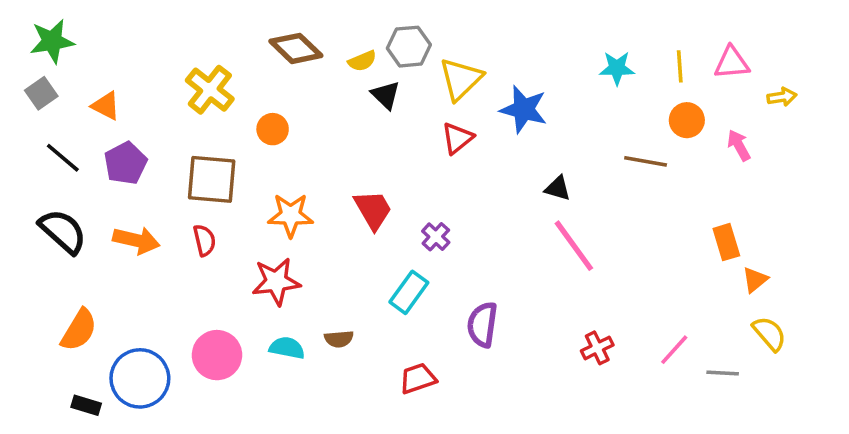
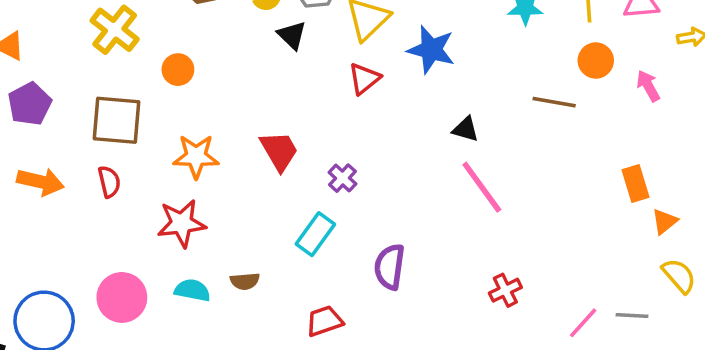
pink line: (674, 350) -> (583, 323), moved

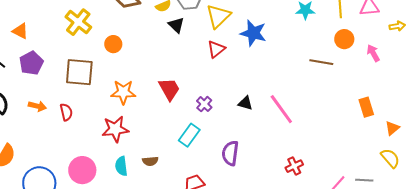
black triangle: (466, 129) -> (245, 103), moved
orange arrow: (40, 182) -> (37, 106), size x0.7
red semicircle: (109, 182) -> (66, 112), moved
orange triangle: (664, 221) -> (392, 128), moved
cyan semicircle: (192, 290) -> (121, 166), turned -108

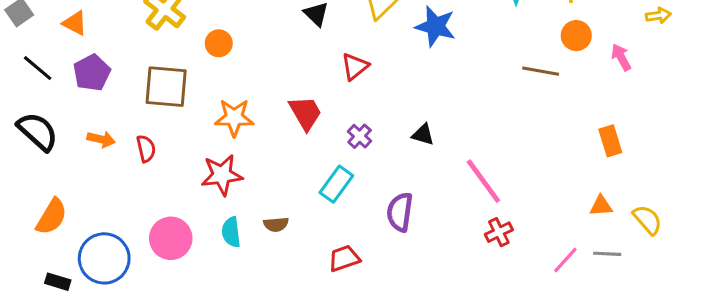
red triangle: (216, 49) -> (355, 67), moved
pink line: (281, 109) -> (483, 181), moved
orange triangle: (392, 128) -> (601, 206), moved, turned 35

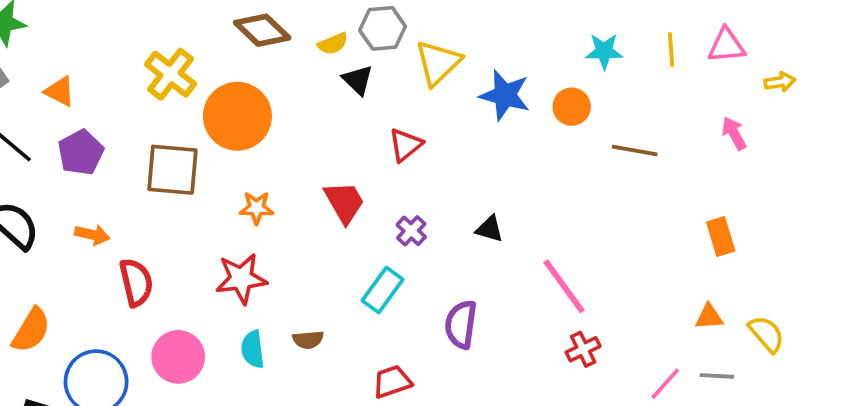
orange circle: (576, 36) -> (572, 107), moved
orange circle: (219, 43) -> (237, 116), size x2.0
orange star: (234, 118) -> (256, 208), size x0.7
red semicircle: (146, 149) -> (136, 282), moved, size x1.4

